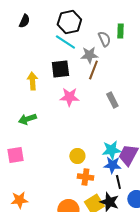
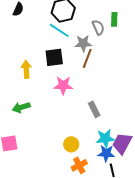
gray rectangle: (112, 100) -> (94, 109), moved
orange cross: (85, 177) -> (79, 165), turned -35

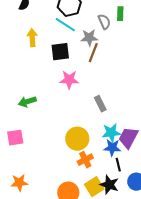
yellow arrow: (26, 69) -> (32, 38), moved
yellow circle: (71, 144) -> (77, 139), size x1.5

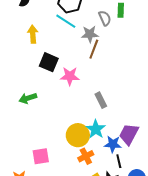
black square: (60, 52) -> (49, 62), moved, turned 30
cyan star: (111, 133) -> (96, 129), moved, turned -30
pink square: (15, 138) -> (41, 156), moved

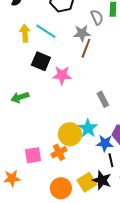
cyan line: (66, 21) -> (46, 31), moved
gray rectangle: (101, 100) -> (103, 99), moved
orange cross: (86, 156) -> (59, 152), moved

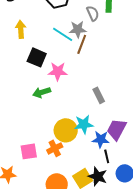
cyan line: (46, 31) -> (63, 34), moved
green arrow: (20, 97) -> (42, 92), moved
cyan star: (88, 128) -> (84, 124), turned 30

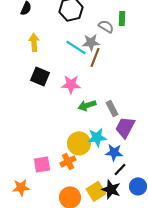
gray semicircle: (93, 13) -> (106, 26), turned -35
black square: (37, 57) -> (40, 76), moved
green arrow: (42, 92) -> (87, 105), moved
purple trapezoid: (117, 129) -> (125, 127), moved
black line: (107, 156) -> (120, 169), turned 56

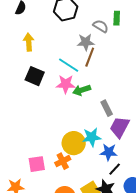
cyan line: (76, 47) -> (69, 65), moved
green arrow: (87, 105) -> (82, 90), moved

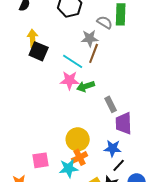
green rectangle: (117, 18) -> (121, 14), size x1.5
black square: (35, 76) -> (39, 51), moved
purple trapezoid: (120, 127) -> (124, 123), turned -30
cyan star: (92, 137) -> (69, 168), moved
orange cross: (63, 161) -> (80, 157), moved

